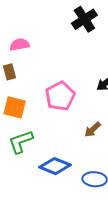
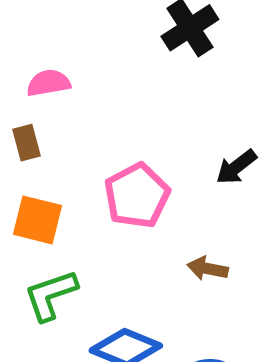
brown arrow: (93, 130) -> (208, 269), turned 54

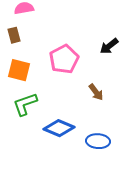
brown arrow: (208, 269) -> (96, 92), turned -138

